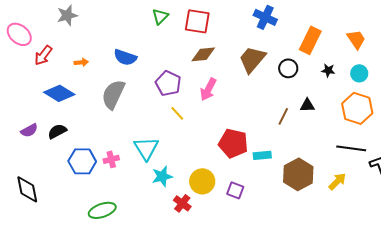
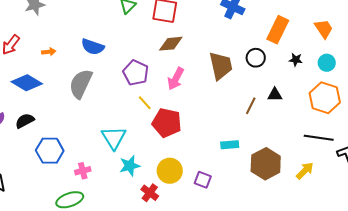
brown trapezoid: (252, 59) -> (221, 66), moved, turned 128
red pentagon: (233, 143) -> (167, 123), moved
pink cross: (111, 159) -> (83, 171), moved

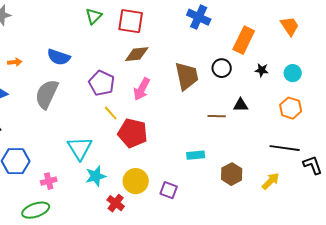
orange trapezoid: (324, 29) -> (290, 26), moved
orange hexagon: (325, 98) -> (291, 108), size x0.7
brown line: (251, 106) -> (217, 116), turned 66
brown hexagon: (266, 164) -> (232, 174), size x0.7

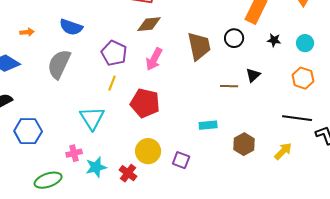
black triangle: (241, 105) -> (253, 75), turned -42
yellow line: (111, 113) -> (112, 83), moved, turned 63
cyan star: (96, 176) -> (96, 167), moved
pink cross: (49, 181) -> (74, 153), moved

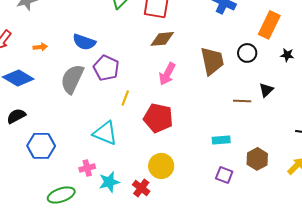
purple pentagon: (114, 53) -> (106, 68), moved
cyan triangle: (92, 118) -> (105, 133), turned -36
purple square: (181, 160) -> (224, 175), moved

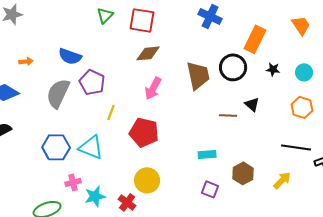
black circle: (247, 53) -> (233, 67), size x1.4
black triangle: (266, 90) -> (252, 104), turned -35
blue hexagon: (41, 146) -> (56, 147), moved

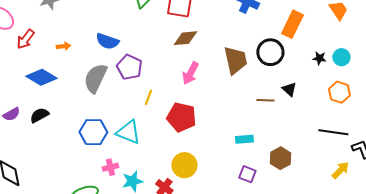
black star: (273, 69) -> (319, 58), moved
yellow arrow: (282, 180) -> (340, 170), moved

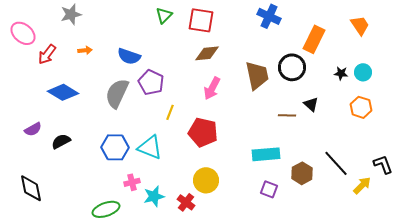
orange arrow: (63, 46) -> (85, 50), moved
black semicircle: (39, 115) -> (61, 141), moved
black line: (333, 132) -> (336, 163), moved, turned 40
cyan rectangle: (244, 139) -> (266, 154), size x1.5

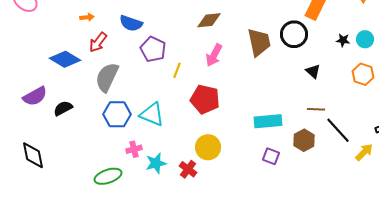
red arrow: (47, 54) -> (98, 42), moved
gray semicircle: (117, 93) -> (107, 77), moved
yellow line: (170, 112) -> (177, 70), moved
brown line: (287, 115) -> (316, 109), moved
purple semicircle: (33, 129) -> (35, 96), size x1.4

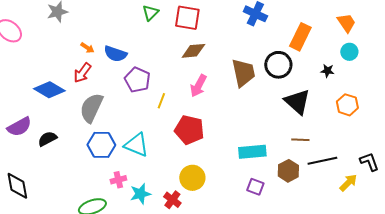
orange arrow: (87, 17) -> (87, 48), moved, turned 40
cyan circle: (365, 39) -> (349, 52), moved
black triangle: (313, 71) -> (297, 102), size x1.8
black line: (338, 130) -> (322, 161), turned -60

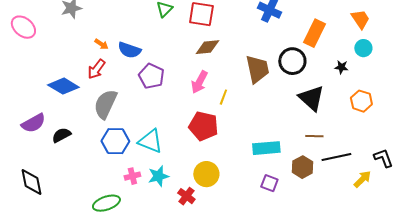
pink arrow: (198, 86) -> (199, 82), moved
yellow line: (161, 101) -> (223, 97), moved
cyan star: (140, 194) -> (158, 176), moved

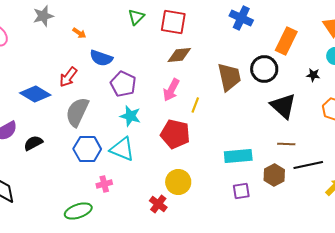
orange arrow: (101, 44) -> (79, 33), moved
cyan star: (158, 176) -> (130, 116), moved, turned 30
purple square: (269, 183) -> (241, 191), turned -30

